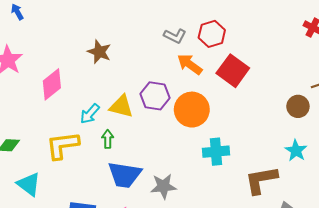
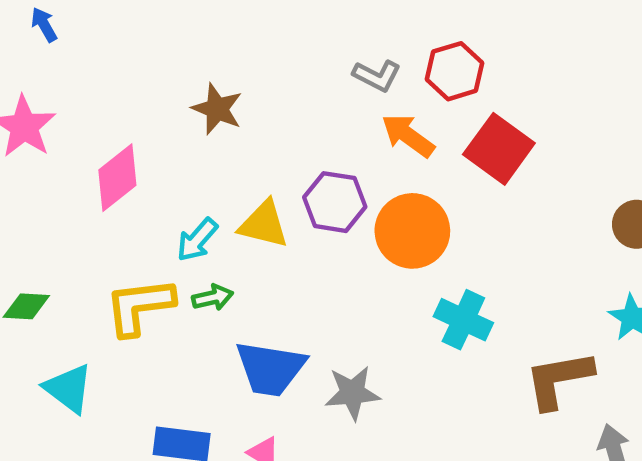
green arrow: (108, 139) -> (213, 297), moved, turned 78
cyan cross: (216, 152) -> (463, 320), turned 30

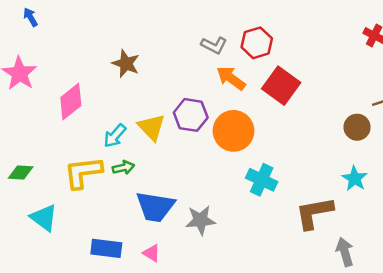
yellow triangle: (264, 224) -> (152, 127), turned 32

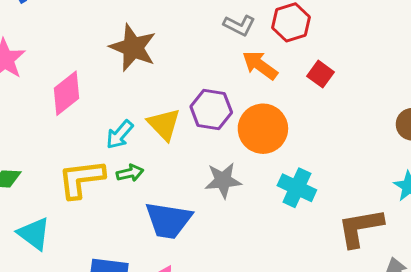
brown star: (126, 64) -> (133, 47), size x1.4
red square: (281, 86) -> (321, 74), size x0.6
gray star: (200, 220) -> (223, 180), moved

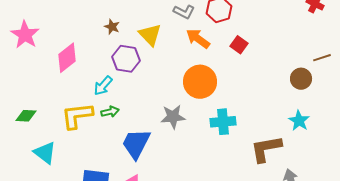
brown star: (133, 47) -> (112, 27), size x0.5
purple hexagon: (211, 110) -> (126, 59), moved
yellow triangle: (164, 124) -> (150, 35), moved
cyan cross: (297, 188) -> (223, 122), turned -30
blue trapezoid: (168, 220) -> (136, 144), turned 108

